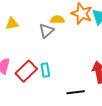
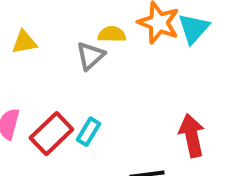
cyan rectangle: (45, 70) -> (88, 132), turned 40

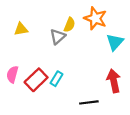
cyan triangle: (194, 28) -> (115, 42), moved
yellow semicircle: (112, 34) -> (69, 25), turned 112

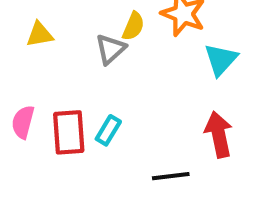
red rectangle: (36, 80) -> (69, 132), turned -50

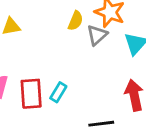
gray triangle: (110, 49) -> (97, 35), moved

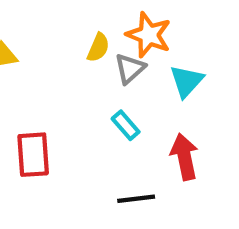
cyan rectangle: (58, 92) -> (126, 125), moved, turned -72

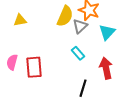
yellow semicircle: (98, 47) -> (65, 16), size x1.5
black line: (136, 199) -> (83, 88), turned -66

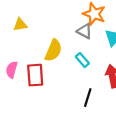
yellow semicircle: (65, 16) -> (53, 50), moved
gray triangle: (80, 26) -> (84, 31), turned -49

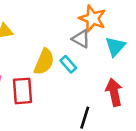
cyan rectangle: (82, 60) -> (68, 64), moved

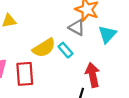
yellow semicircle: (44, 62) -> (44, 48), turned 35
red arrow: (114, 92) -> (93, 75), moved

